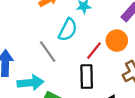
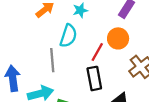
gray line: (48, 51) -> (52, 60), turned 40

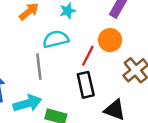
cyan semicircle: (68, 36) -> (56, 39), turned -120

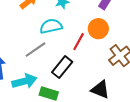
gray line: (39, 67) -> (36, 50), turned 60
black rectangle: (86, 85) -> (62, 67), moved, turned 50

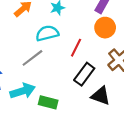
orange circle: (98, 29) -> (105, 28), moved
black rectangle: (62, 67) -> (84, 74), moved

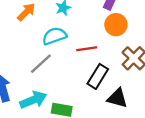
red line: (76, 48) -> (87, 49), turned 60

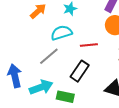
black rectangle: (98, 76) -> (80, 71), moved

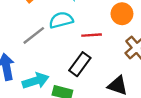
gray line: (49, 56) -> (34, 35), moved

